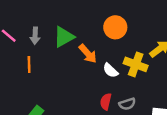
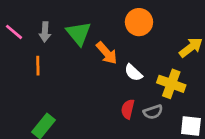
green triangle: (64, 37) -> (79, 33), turned -40
yellow cross: (136, 64) -> (171, 84), moved

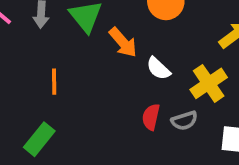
orange line: (38, 66) -> (54, 82), moved
yellow cross: (171, 84) -> (209, 83), turned 36

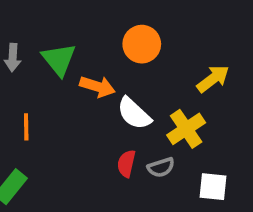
orange arrow: (123, 42) -> (97, 86), turned -32
white semicircle: (158, 69) -> (134, 113), size x1.4

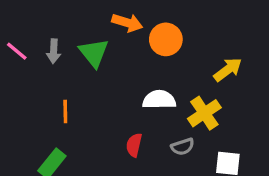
orange arrow: (97, 86) -> (127, 23), moved
white semicircle: (134, 113) -> (159, 100), turned 136
red semicircle: (126, 164) -> (134, 145), moved

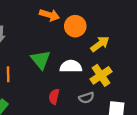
green triangle: (94, 53) -> (41, 60), moved
yellow arrow: (228, 70) -> (100, 44), moved

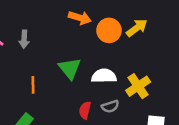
yellow arrow: (100, 44) -> (137, 28), moved
gray semicircle: (86, 98) -> (110, 106), moved

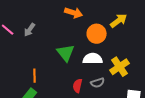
orange circle: (109, 30) -> (97, 34), moved
gray arrow: (24, 39) -> (30, 30), turned 32
orange line: (33, 85) -> (35, 76), moved

